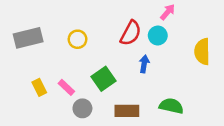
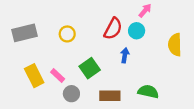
yellow rectangle: (39, 87) -> (34, 76), size x1.5

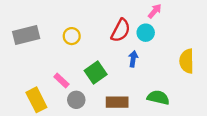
yellow semicircle: (175, 45) -> (187, 61), moved
yellow rectangle: (34, 76) -> (36, 100), moved

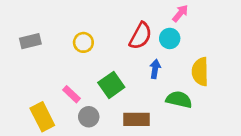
gray rectangle: (26, 35) -> (30, 41), size x0.7
yellow semicircle: (187, 61) -> (200, 72), moved
green semicircle: (158, 98) -> (179, 100), moved

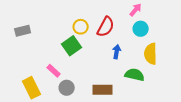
cyan circle: (170, 38) -> (141, 29), moved
yellow circle: (83, 42) -> (81, 27), moved
green square: (111, 85) -> (72, 46), moved

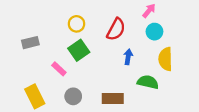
yellow circle: (81, 27) -> (77, 24), moved
gray rectangle: (23, 31) -> (30, 43), moved
pink rectangle: (54, 71) -> (59, 69), moved

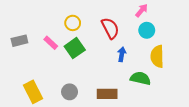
red semicircle: (116, 29) -> (110, 28), turned -55
gray rectangle: (30, 43) -> (19, 41), moved
pink rectangle: (59, 69) -> (51, 43), moved

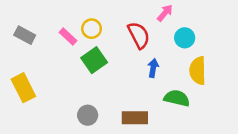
pink arrow: (142, 10) -> (165, 13), moved
gray rectangle: (19, 41) -> (25, 35), moved, turned 42
pink rectangle: (51, 43) -> (68, 36), moved
yellow rectangle: (33, 92) -> (23, 88), moved

